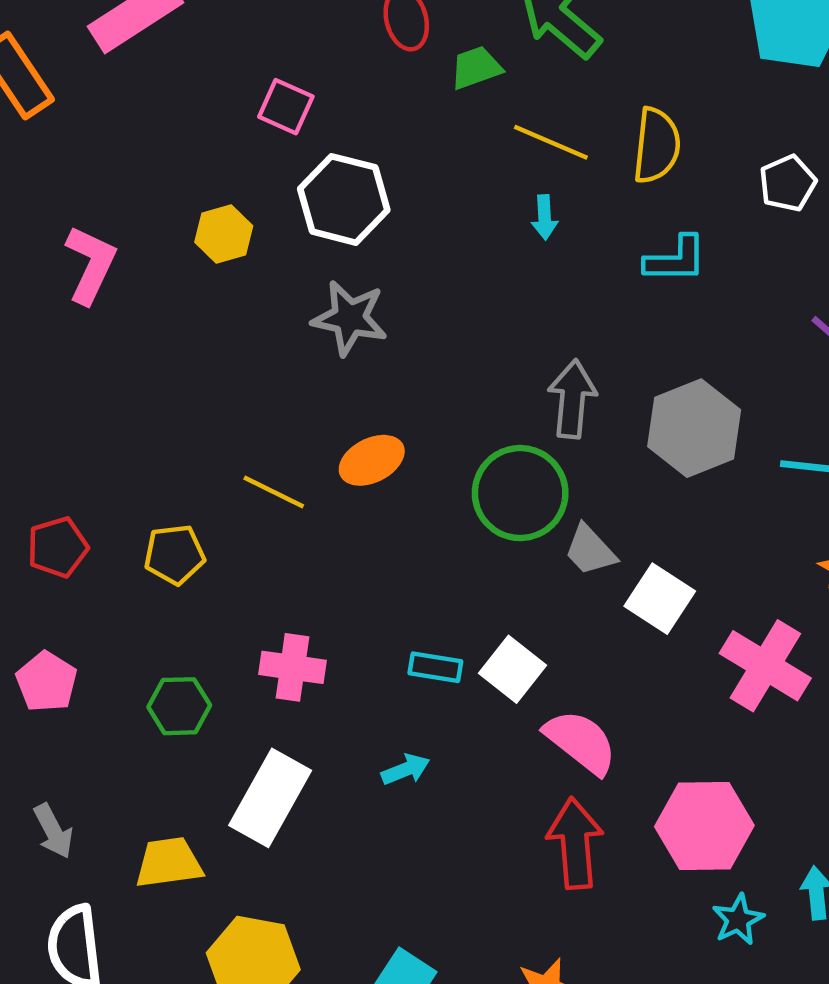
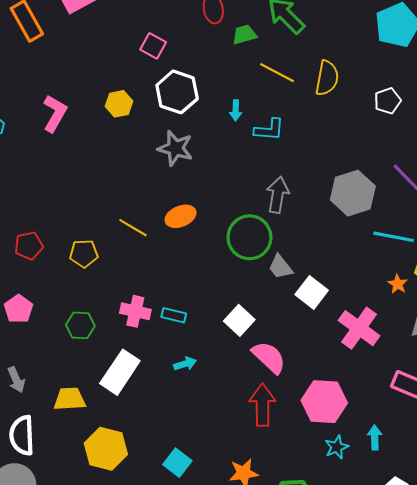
cyan arrow: (544, 217) -> (236, 110), moved
cyan L-shape: (676, 259) -> (269, 130), moved
gray hexagon: (694, 428) -> (353, 193), moved
cyan rectangle: (435, 667) -> (174, 315), moved

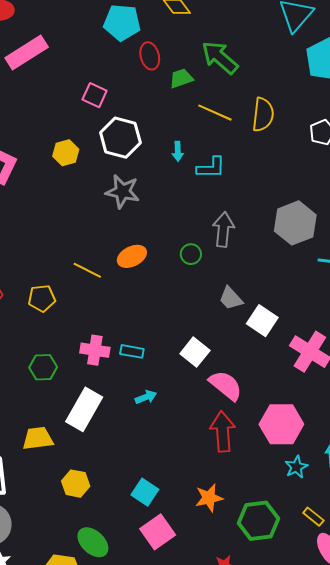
green circle: (249, 237) -> (191, 254), moved, size x0.5
yellow hexagon: (106, 449) -> (76, 484), size x0.7

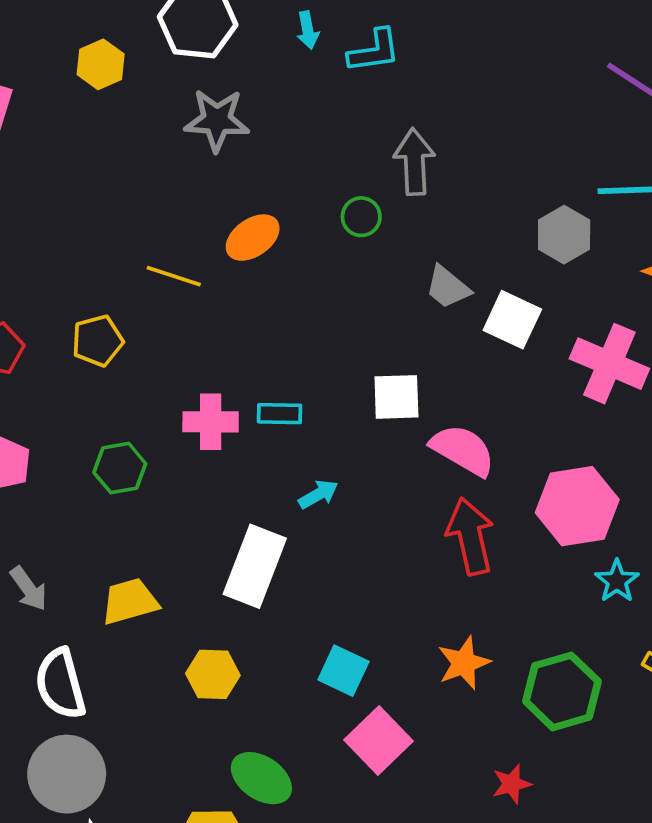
gray hexagon: (295, 223) -> (564, 235), moved, size x0.7
white square: (195, 352) -> (396, 397), turned -32
white rectangle: (84, 409) -> (255, 566), moved

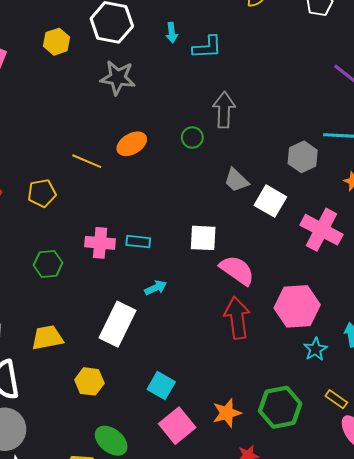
orange star: (464, 663) -> (227, 413), moved

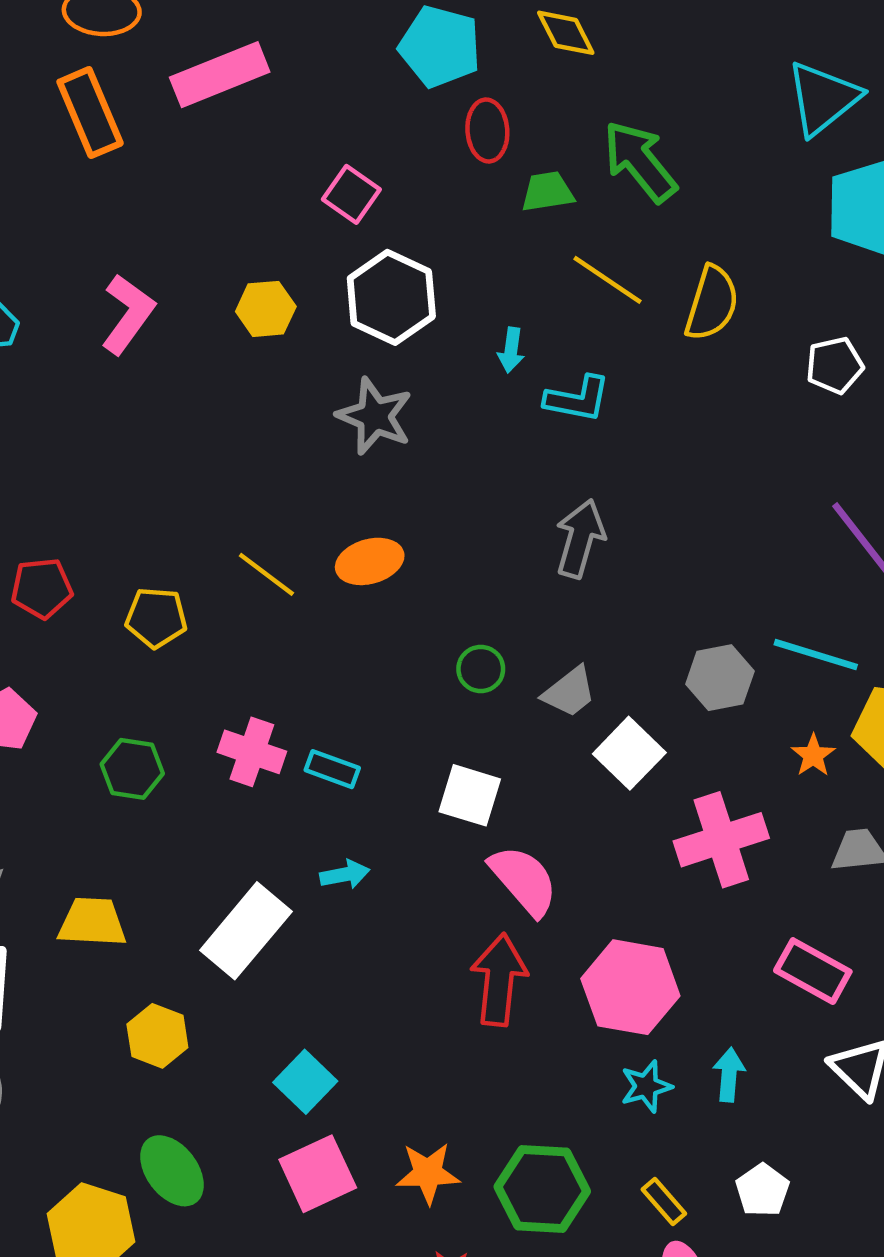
green circle: (192, 137) -> (481, 669), moved
gray trapezoid: (236, 180) -> (569, 692), turned -96
pink cross: (321, 230) -> (721, 840), turned 30

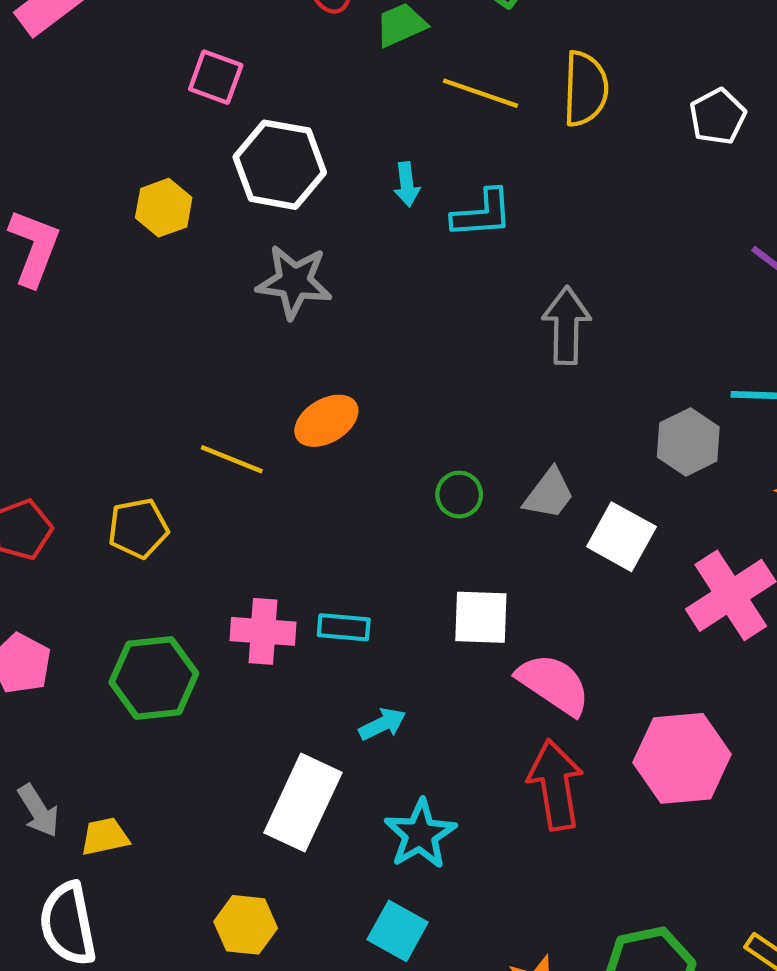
gray arrow: (580, 539) -> (566, 325), moved
green hexagon: (132, 769) -> (154, 678), size x1.4
yellow trapezoid: (92, 922) -> (105, 837), moved, size x0.7
cyan star: (646, 1086) -> (420, 834), moved, size x1.4

